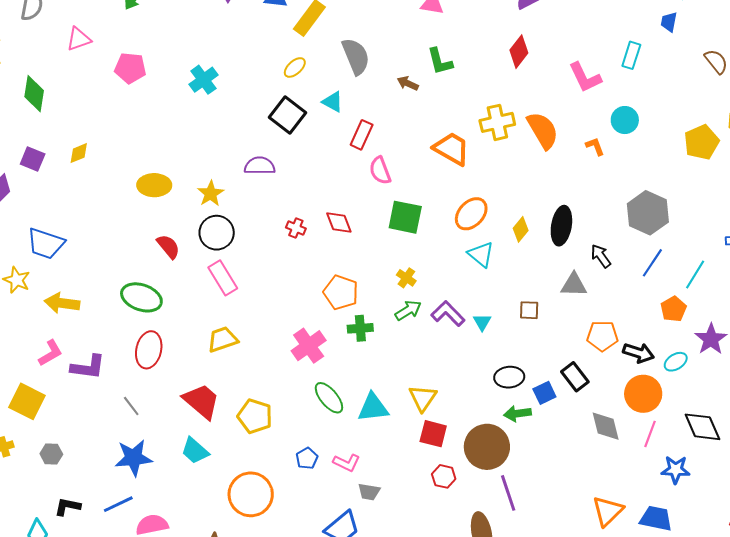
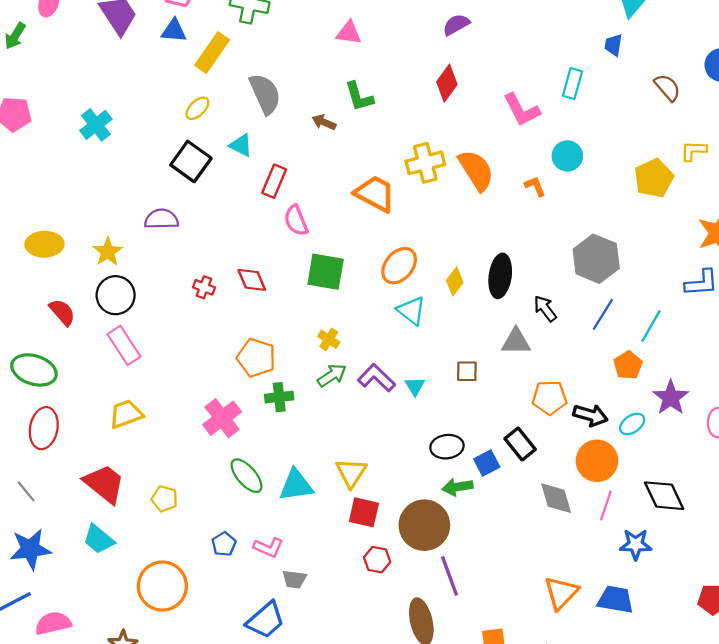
yellow pentagon: (255, 416) -> (164, 499), size x0.7

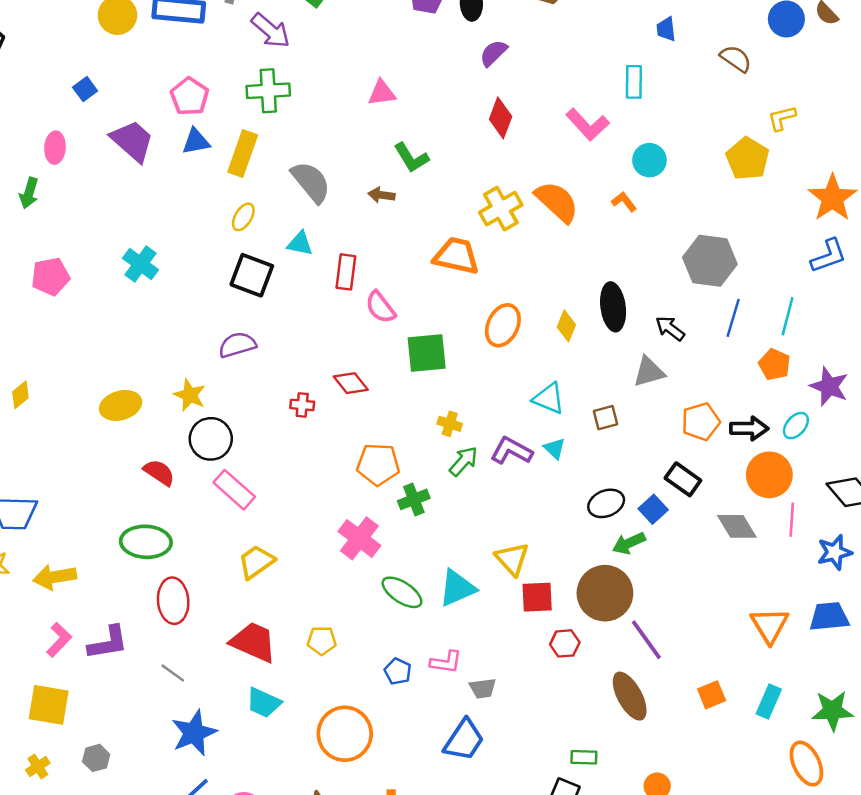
cyan triangle: (411, 311) -> (549, 398), moved

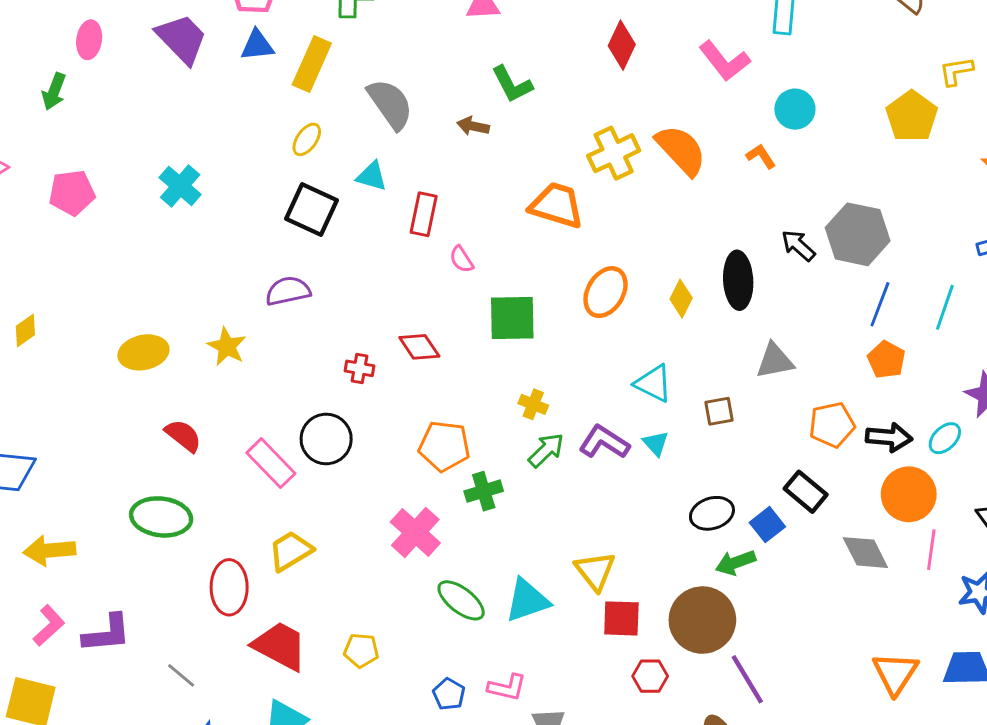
pink semicircle: (380, 307) -> (461, 259), size x0.7
black arrow: (670, 328) -> (798, 245), moved
orange pentagon: (775, 364) -> (886, 360), moved
black circle: (211, 439) -> (326, 439), moved
red ellipse: (173, 601) -> (229, 587), moved

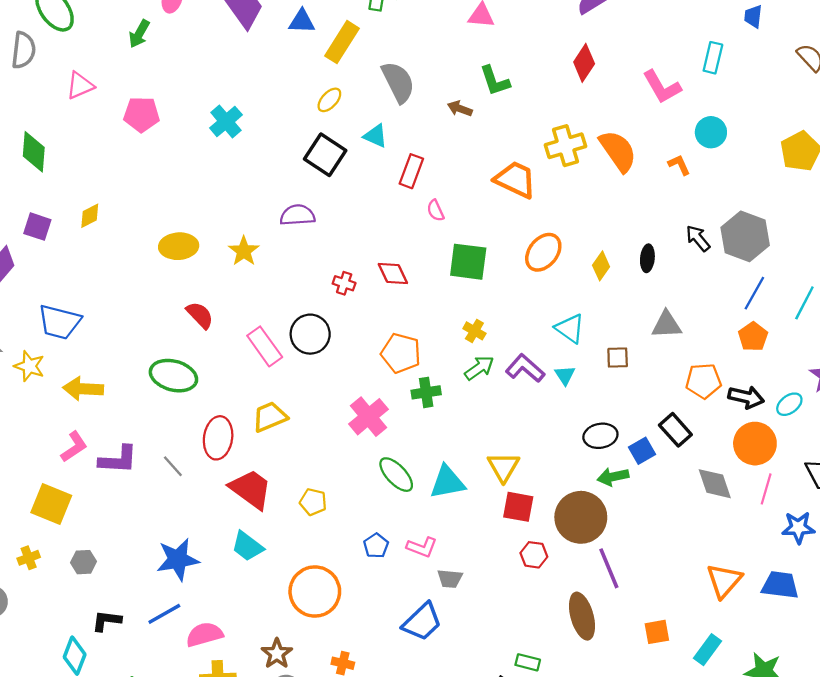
black ellipse: (738, 280) -> (647, 258), size x0.6
gray line: (181, 675) -> (173, 466), moved

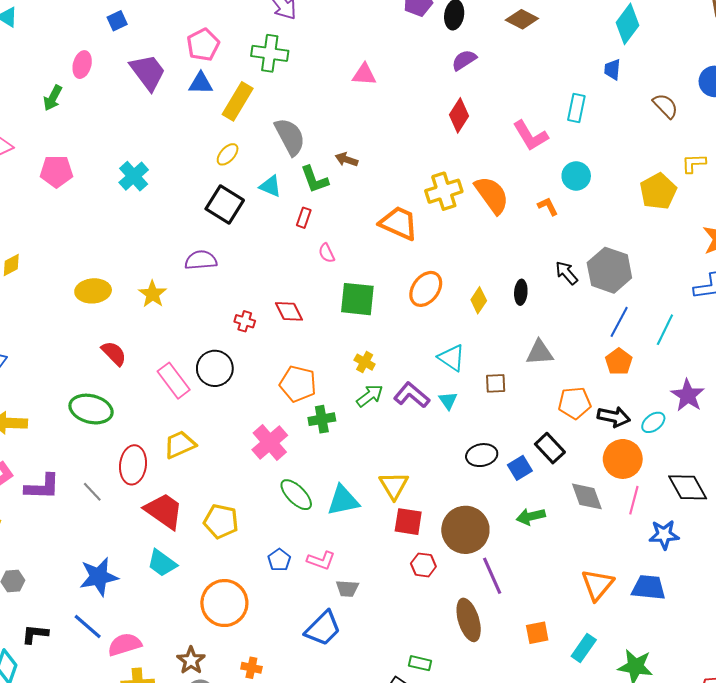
green L-shape: (495, 81) -> (315, 179), moved
red rectangle: (411, 171) -> (304, 218), size x0.7
green arrow: (613, 477) -> (531, 516), moved
yellow pentagon: (313, 502) -> (221, 521), size x1.4
blue line: (164, 614) -> (88, 626), turned 72

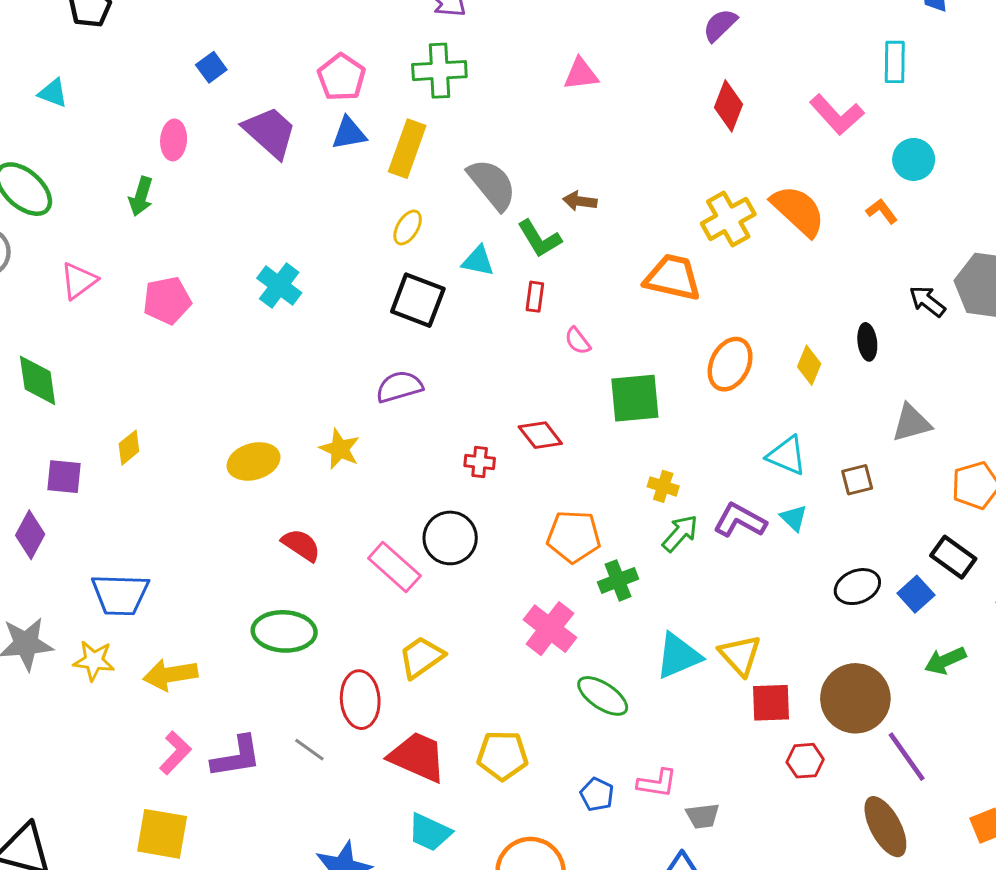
cyan triangle: (343, 500) -> (678, 656), moved

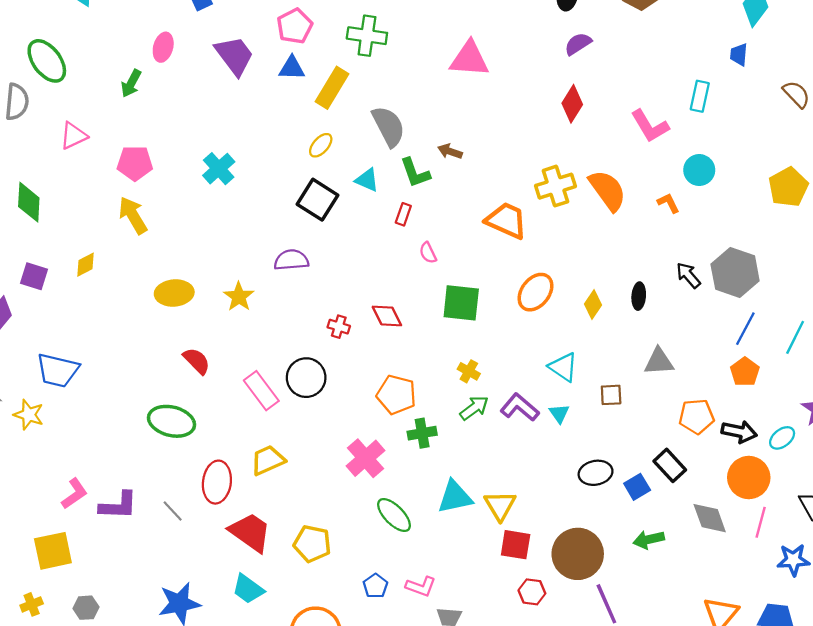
pink triangle: (581, 74) -> (469, 59), size x1.5
yellow arrow: (170, 675) -> (133, 215), moved, turned 57
yellow square: (162, 834) -> (53, 551), turned -33

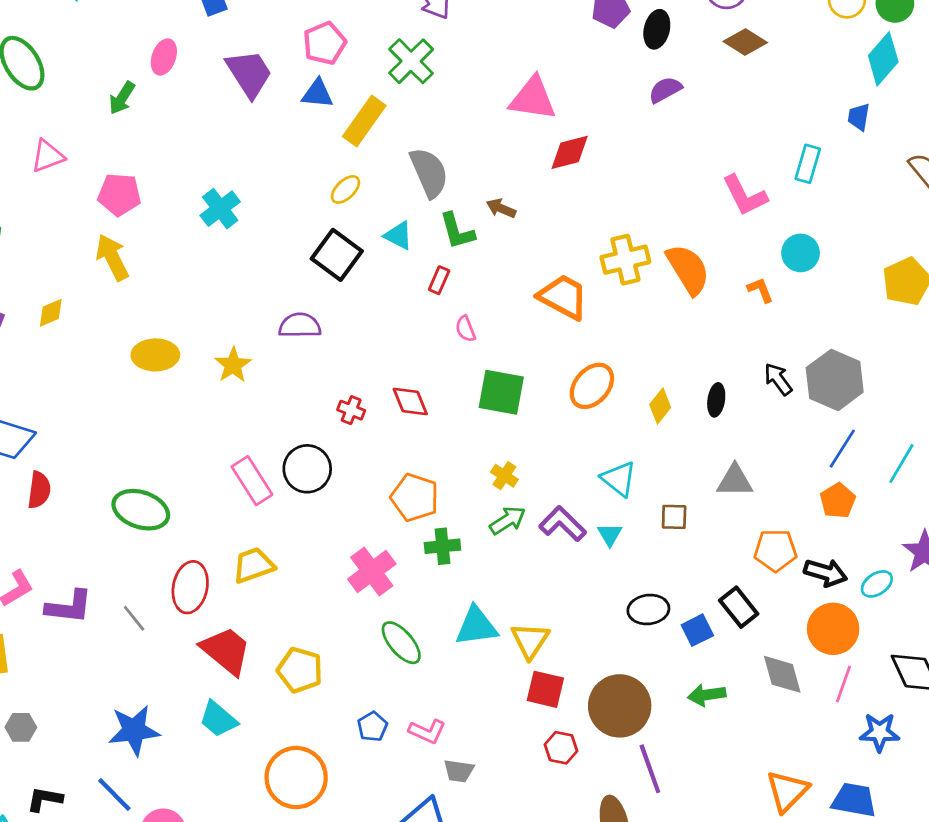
green cross: (367, 36) -> (411, 61), turned 33
red diamond: (572, 104) -> (570, 152), moved, turned 39
red semicircle: (197, 361) -> (39, 490), moved, turned 48

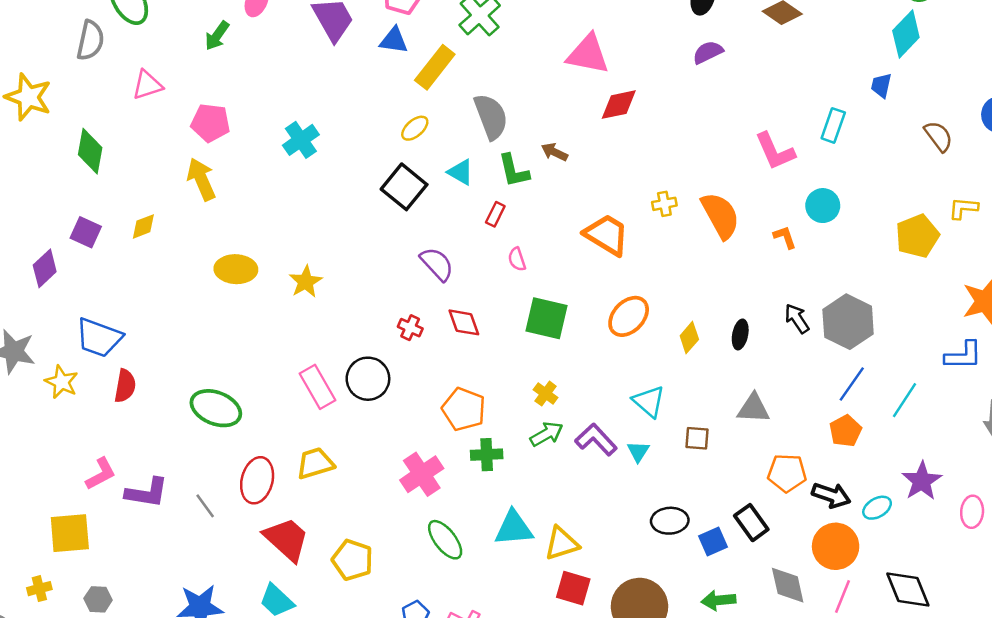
yellow cross: (625, 260) -> (664, 204), size x0.6
purple semicircle: (300, 325) -> (437, 264), moved, turned 45
yellow triangle: (530, 641) -> (562, 543), turned 36

